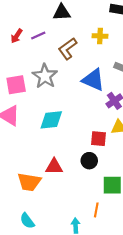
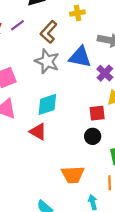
gray star: (45, 76) -> (47, 61), moved
red triangle: (54, 167) -> (38, 132), moved, turned 42
orange trapezoid: (29, 182) -> (73, 175), moved

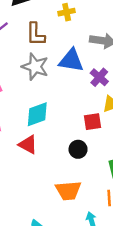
brown L-shape: (49, 32) -> (36, 34), turned -40
black circle: (93, 136) -> (78, 149), moved

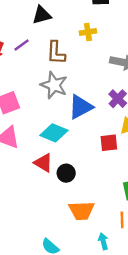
blue triangle: (71, 60) -> (81, 107), moved, turned -40
cyan diamond: (37, 114) -> (54, 133), turned 40
black circle: (78, 149) -> (66, 173), moved

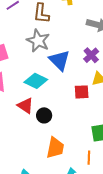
blue triangle: (81, 107) -> (59, 60), turned -50
orange trapezoid: (82, 211) -> (55, 148), turned -80

